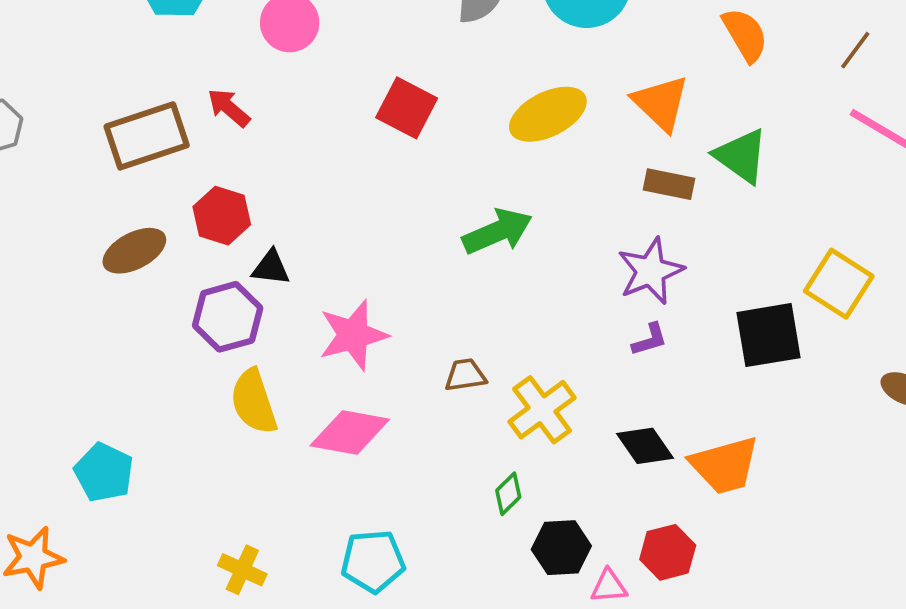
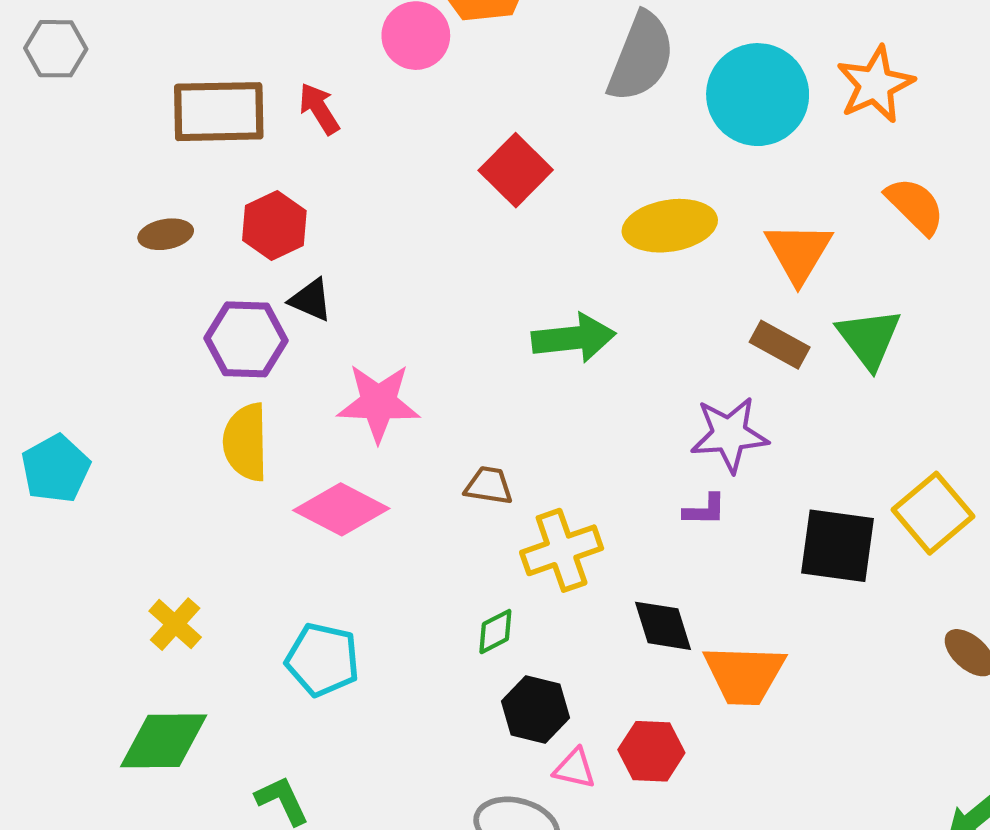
orange semicircle: (745, 35) -> (915, 206), turned -32
brown ellipse: (134, 251) -> (166, 234), size x0.7

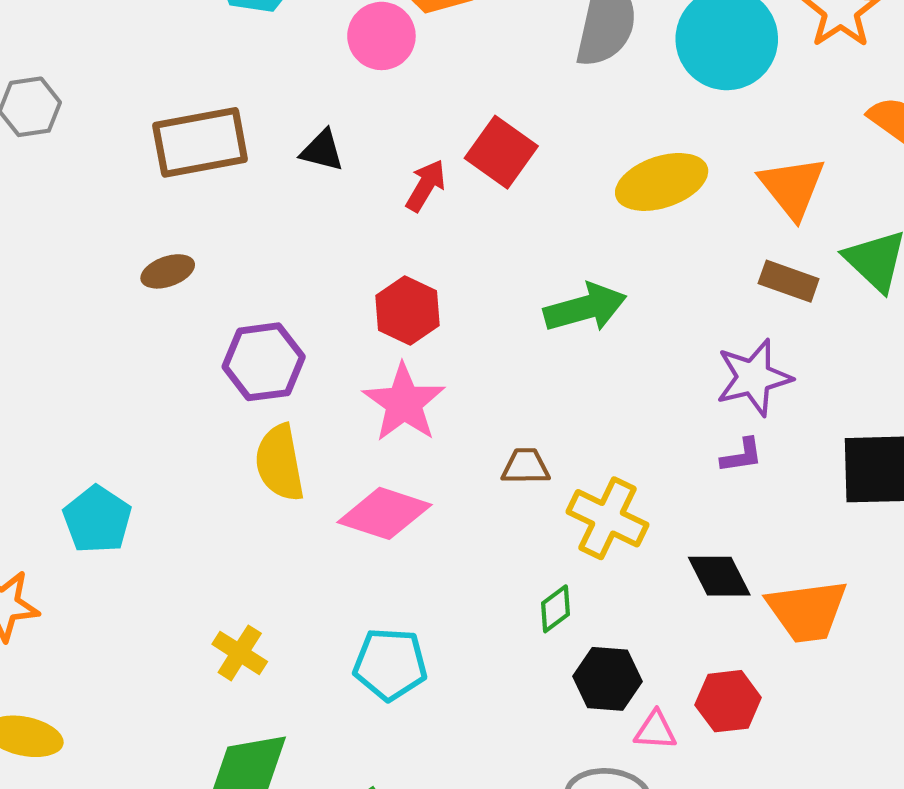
red arrow: (319, 109) -> (426, 186), moved, turned 72
red hexagon: (274, 225) -> (408, 310), moved
black triangle: (311, 300) -> (322, 151), moved
pink star: (378, 403) -> (404, 403), turned -30
yellow cross: (562, 550) -> (607, 518), turned -36

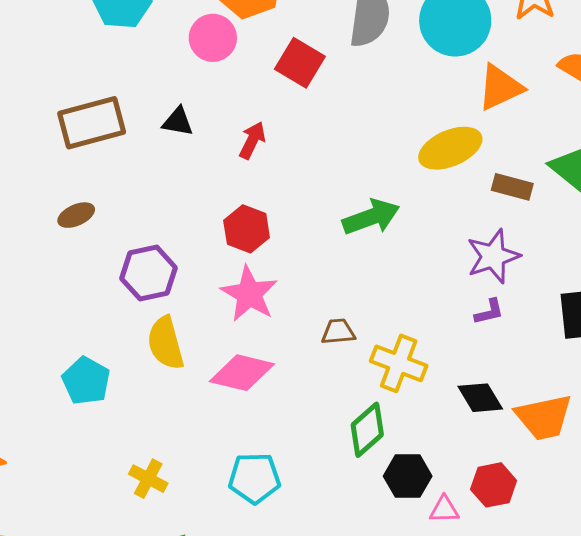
red square: (501, 152) -> (300, 63), moved
yellow ellipse: (662, 182) -> (450, 148), moved
orange triangle: (792, 187) -> (500, 87), moved, turned 48
cyan pentagon: (97, 519) -> (86, 381), moved
green diamond: (556, 609) -> (367, 430), size x1.6

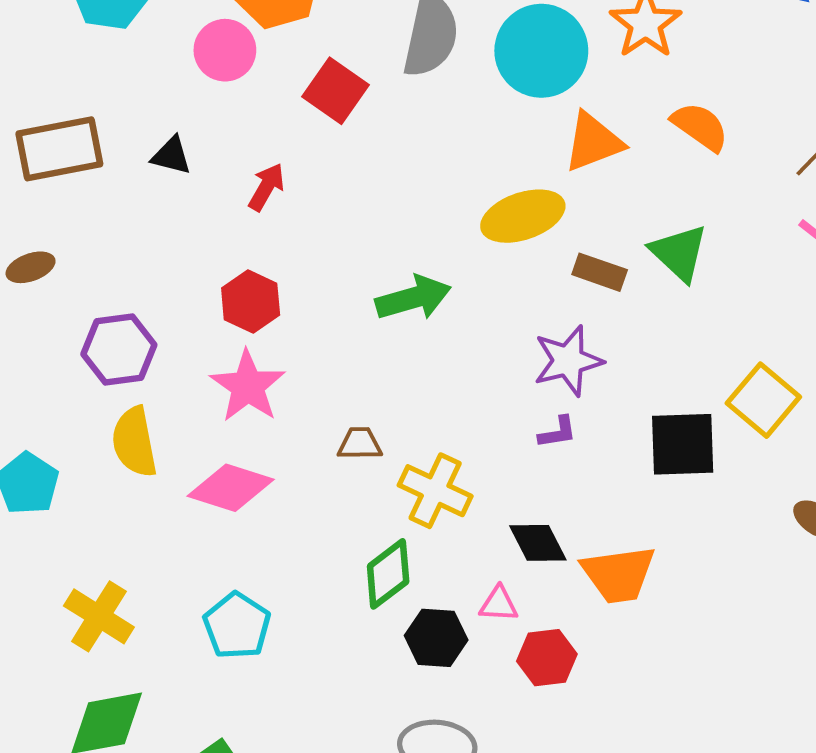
cyan pentagon: (254, 478) -> (237, 626), turned 30
yellow cross: (148, 479) -> (99, 616), size x1.4
pink triangle: (444, 510) -> (499, 604), moved

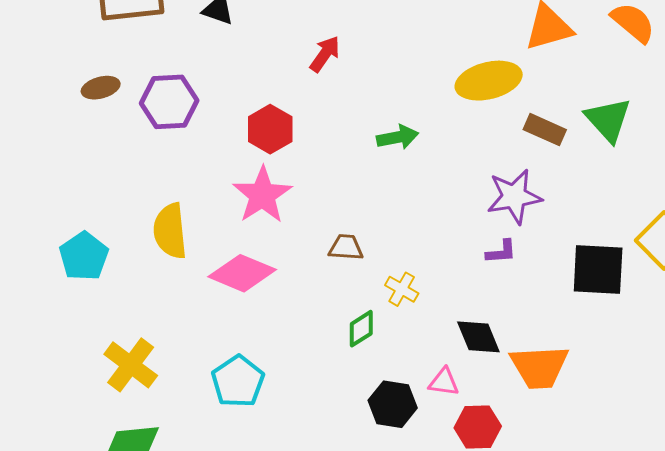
red arrow: (266, 187) -> (325, 54), moved
green arrow: (413, 298) -> (398, 137), size x0.7
purple hexagon: (119, 349) -> (169, 102), moved
yellow cross: (435, 491) -> (402, 289), size x0.6
green diamond: (388, 574) -> (361, 329), moved, size x0.7

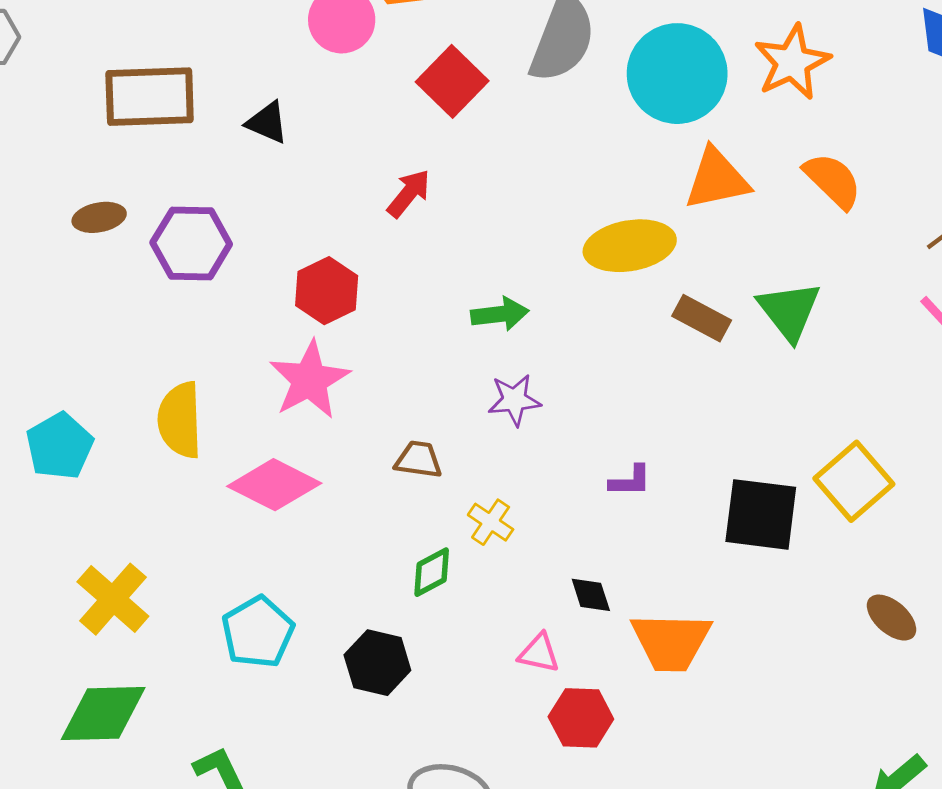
purple star: (514, 197) -> (514, 400), moved, size x0.7
black diamond: (478, 337) -> (591, 595), size x0.7
black hexagon: (393, 404) -> (377, 663), moved

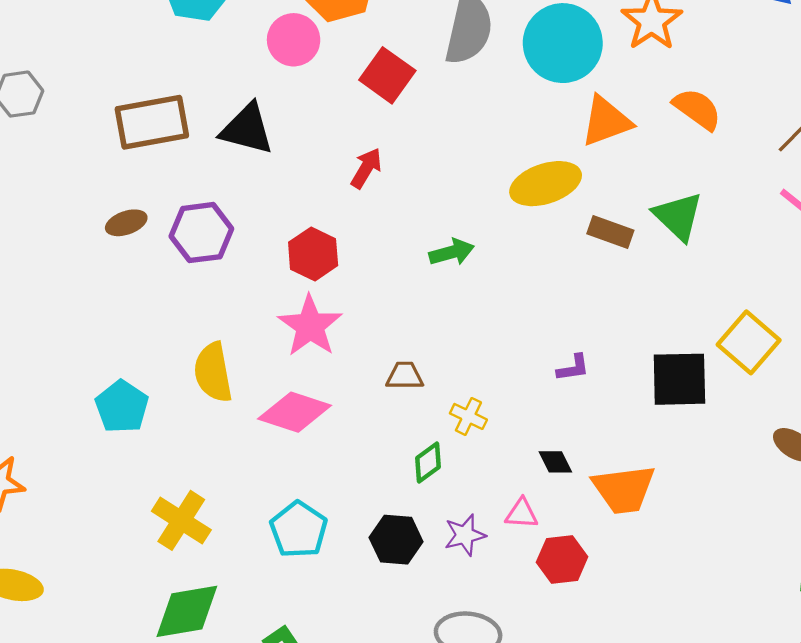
black triangle: (267, 123) -> (247, 129), size x1.6
purple star: (514, 400) -> (465, 535), moved

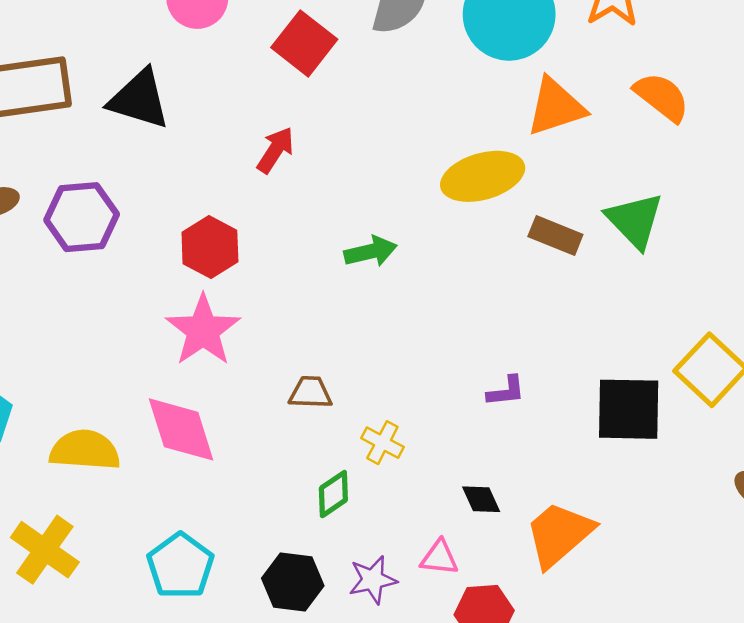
yellow semicircle: (213, 372) -> (85, 450), moved, turned 102
pink diamond: (295, 412) -> (181, 429), turned 52
orange trapezoid: (624, 489) -> (559, 534), turned 144

